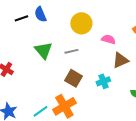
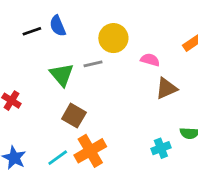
gray line: (71, 51) -> (93, 64), moved
brown square: (73, 78) -> (74, 116), moved
cyan cross: (103, 81) -> (161, 148), moved

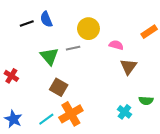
brown triangle: (166, 88) -> (129, 67), turned -30
cyan cross: (161, 148) -> (124, 112), turned -32

